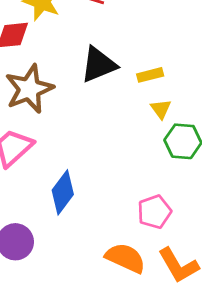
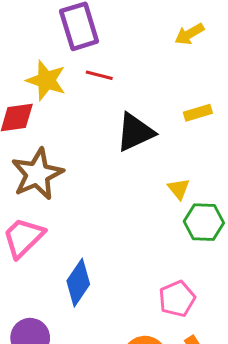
black triangle: (99, 65) -> (135, 132), moved
yellow rectangle: (150, 75) -> (198, 113), moved

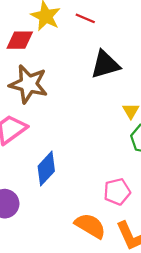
brown star: (37, 174) -> (28, 84), turned 30

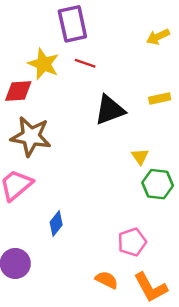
blue diamond: (46, 169) -> (56, 223), size x0.7
orange semicircle: (90, 226) -> (107, 280), size x0.7

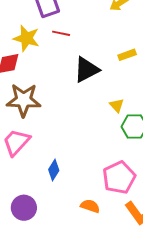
pink pentagon: (132, 242) -> (119, 178), size x1.4
orange semicircle: (107, 280) -> (90, 206), moved

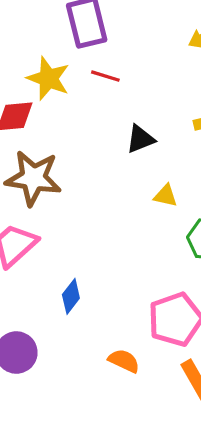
black triangle: (86, 70) -> (140, 139), size x0.7
yellow triangle: (117, 105) -> (166, 196), moved, turned -42

